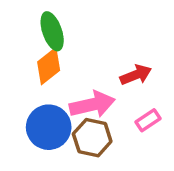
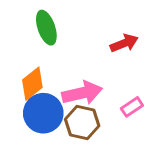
orange diamond: (49, 66) -> (32, 84), moved
red arrow: (136, 75) -> (124, 43), moved

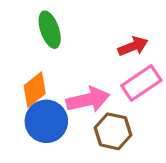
pink rectangle: (132, 107) -> (141, 83), moved, size x1.6
brown hexagon: (82, 123) -> (113, 131), moved

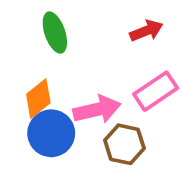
red arrow: (133, 46) -> (146, 31), moved

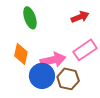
orange diamond: (38, 98) -> (21, 54), turned -40
blue circle: (51, 133) -> (42, 76), moved

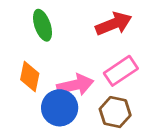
red arrow: (80, 17) -> (114, 24), size x1.4
brown hexagon: (68, 79) -> (115, 112), moved

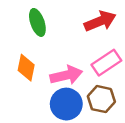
blue circle: (60, 108) -> (66, 104), moved

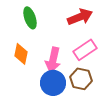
pink arrow: (66, 75) -> (53, 60), turned 115

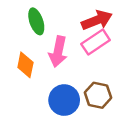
pink rectangle: (85, 50) -> (96, 42), moved
pink arrow: (53, 60) -> (58, 52), moved

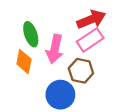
green ellipse: (36, 21) -> (31, 34), moved
brown hexagon: (98, 95) -> (81, 71), moved

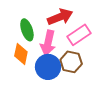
red arrow: (91, 19) -> (60, 17), moved
blue circle: (60, 95) -> (48, 67), moved

